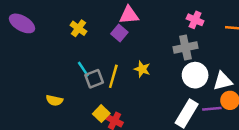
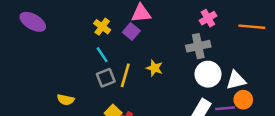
pink cross: (195, 20) -> (208, 18), turned 35
yellow cross: (78, 28) -> (102, 27), moved
cyan line: (83, 69) -> (102, 55), moved

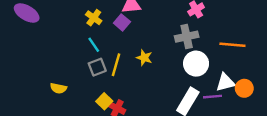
orange line: (252, 27) -> (232, 45), moved
white triangle: (236, 80) -> (225, 82), moved
orange circle: (243, 100) -> (244, 88), moved

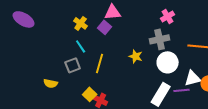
yellow star: (144, 58) -> (136, 56), moved
gray square: (97, 67) -> (73, 65), moved

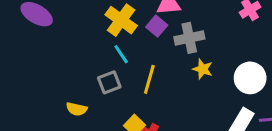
yellow cross: (81, 23) -> (121, 20), size x1.5
gray cross: (160, 39) -> (189, 38), moved

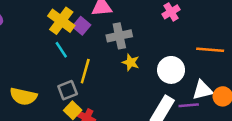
purple square: (157, 26) -> (81, 26), moved
gray square: (109, 82) -> (68, 90), moved
yellow semicircle: (77, 109) -> (23, 96), size x1.5

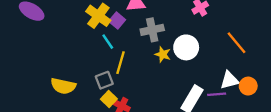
cyan line: (61, 50) -> (108, 42), moved
orange line: (210, 50) -> (236, 43), turned 45
white circle: (171, 70) -> (186, 47), moved

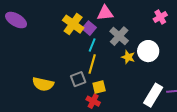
gray cross: (152, 30) -> (119, 36), turned -36
cyan line: (108, 42) -> (92, 45), moved, turned 56
yellow square: (109, 99) -> (99, 87), moved, turned 32

